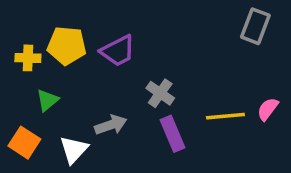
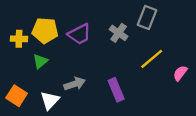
gray rectangle: (255, 26) -> (147, 17), moved
gray cross: (160, 93) -> (119, 33), moved
green triangle: (47, 100) -> (40, 61), moved
yellow line: (225, 116) -> (152, 59), moved, turned -35

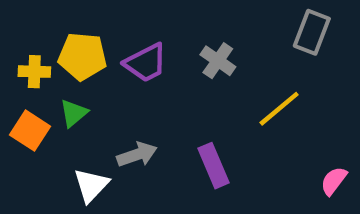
gray rectangle: (147, 17) -> (312, 32), moved
pink semicircle: (180, 73) -> (334, 181), moved
orange square: (17, 96) -> (30, 131), moved

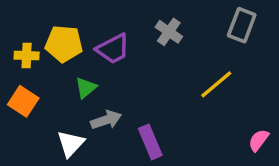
gray cross: (218, 61) -> (169, 32), moved
green triangle: (74, 113) -> (86, 88), moved
purple rectangle: (213, 166) -> (150, 142), moved

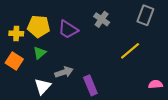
purple trapezoid: (113, 49) -> (68, 29), turned 60
green triangle: (86, 88) -> (40, 53), moved
pink semicircle: (259, 140) -> (155, 84), turned 48

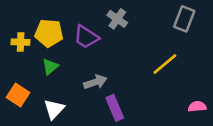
gray cross: (102, 19) -> (117, 19), moved
orange square: (14, 61) -> (18, 95), moved
gray arrow: (64, 72) -> (95, 82), moved

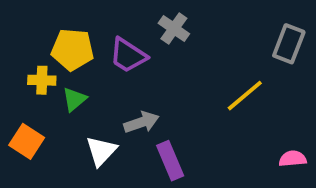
gray rectangle: (184, 19) -> (289, 44), moved
yellow cross: (21, 42) -> (42, 80), moved
white triangle: (54, 109) -> (101, 151), moved

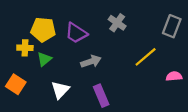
gray cross: (174, 29) -> (117, 23), moved
gray arrow: (141, 122) -> (91, 61), moved
pink semicircle: (293, 159) -> (174, 76), moved

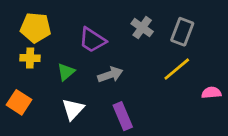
gray rectangle: (172, 26) -> (182, 32), moved
yellow pentagon: (43, 30) -> (36, 28), moved
green triangle: (44, 59) -> (66, 72), moved

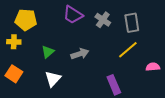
gray rectangle: (182, 32) -> (132, 23), turned -30
purple trapezoid: (92, 40) -> (73, 15), moved
yellow cross: (30, 58) -> (14, 42), moved
purple rectangle: (123, 116) -> (114, 85), moved

